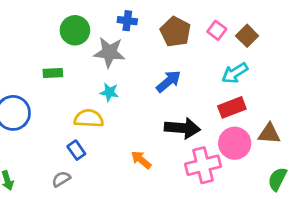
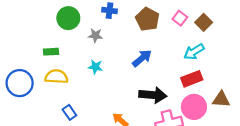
gray star: (109, 52) -> (95, 35), size x0.6
yellow semicircle: (89, 118) -> (56, 77), moved

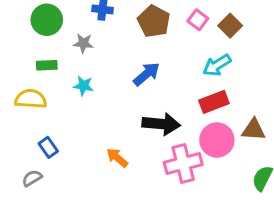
green rectangle: (51, 52) -> (47, 65), moved

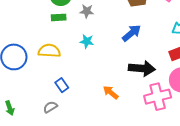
green rectangle: (47, 65) -> (59, 17), moved

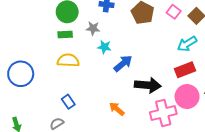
blue arrow: (132, 33) -> (123, 63), moved
cyan star: (87, 41) -> (104, 47), moved
yellow semicircle: (49, 51) -> (68, 60), moved

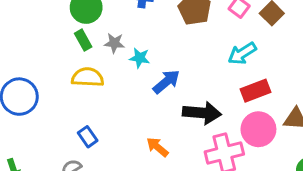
gray star: (93, 28) -> (114, 43), moved
green rectangle: (65, 35) -> (83, 40), turned 64
cyan arrow: (187, 44) -> (242, 53), moved

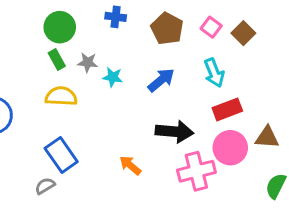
cyan arrow: (242, 53) -> (214, 73), turned -80
blue arrow: (166, 82) -> (161, 80), moved
blue rectangle: (88, 137) -> (61, 155), size x1.6

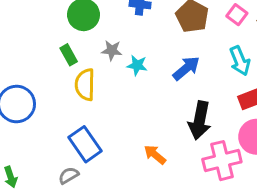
green rectangle: (57, 59) -> (69, 55), moved
yellow semicircle: (61, 96) -> (85, 85), turned -92
black arrow: (174, 132) -> (200, 120), turned 96

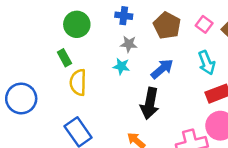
gray star: (112, 50) -> (129, 44), moved
black arrow: (200, 120) -> (150, 103), moved

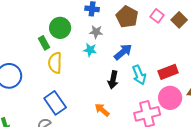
green circle: (77, 24) -> (60, 28), moved
cyan arrow: (207, 63) -> (139, 75), moved
black arrow: (150, 103) -> (113, 80), size x0.7

